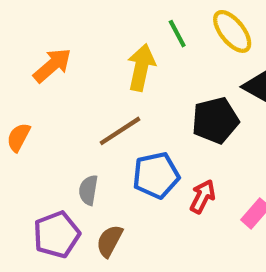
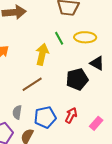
yellow ellipse: (232, 31) -> (85, 37), turned -50
blue pentagon: (156, 175) -> (45, 117), moved

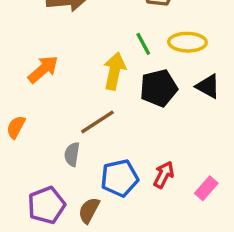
black pentagon: (77, 79) -> (159, 88), moved
gray semicircle: (17, 112) -> (72, 154), moved

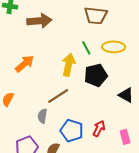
black triangle: (208, 86) -> (126, 95), moved
blue pentagon: (120, 178) -> (72, 131), turned 30
pink rectangle: (206, 188) -> (125, 137), turned -56

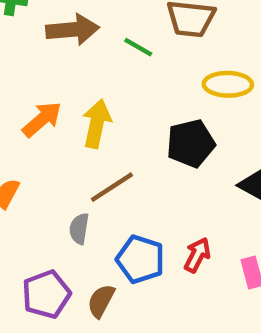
green line: (86, 48) -> (138, 47), moved, turned -32
yellow arrow: (69, 65) -> (97, 124), moved

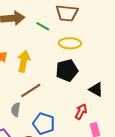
yellow ellipse: (228, 84) -> (70, 43), moved
red arrow: (197, 255) -> (81, 112), moved

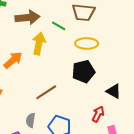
yellow arrow: (24, 61) -> (39, 43), moved
gray semicircle: (16, 110) -> (31, 120), moved

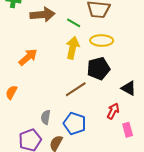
yellow arrow: (39, 43) -> (73, 48), moved
brown line: (46, 92) -> (76, 89), moved

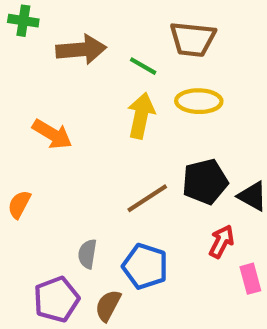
orange arrow: (28, 57) -> (52, 134), turned 72
black pentagon: (99, 69) -> (205, 182), moved

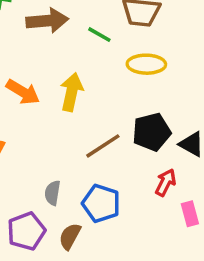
yellow arrow: (141, 116) -> (72, 92), moved

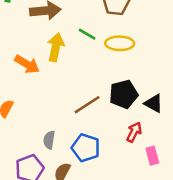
green line: (99, 35) -> (87, 34), moved
yellow arrow: (72, 92) -> (56, 47), moved

